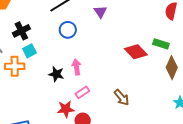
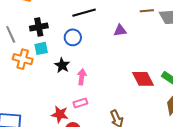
purple triangle: (100, 12) -> (120, 30), turned 40
blue circle: (68, 30) -> (73, 37), moved
black star: (56, 74) -> (62, 65), moved

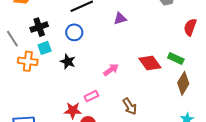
pink arrow: (82, 77) -> (111, 70), moved, turned 56

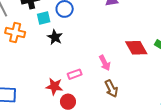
cyan square: (45, 48) -> (44, 18), moved
pink arrow: (111, 70) -> (105, 63), moved, turned 91

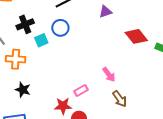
black star: (55, 37) -> (23, 90), moved
red diamond: (136, 48) -> (136, 36), moved

